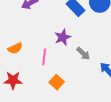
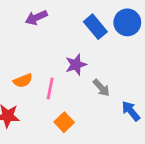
orange semicircle: (15, 48) -> (23, 81), moved

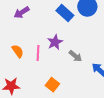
orange semicircle: (23, 81) -> (18, 51), moved, turned -96
pink line: (50, 89) -> (38, 53), moved

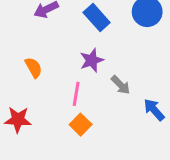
blue rectangle: (65, 13) -> (97, 17), moved
pink line: (38, 53) -> (76, 94), moved

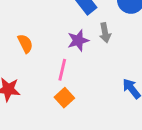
gray arrow: (121, 85) -> (105, 33), moved, turned 30

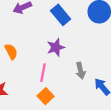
gray arrow: (105, 33) -> (81, 71), moved

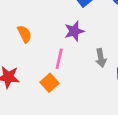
orange square: (46, 96) -> (50, 83), moved

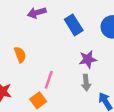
purple star: (74, 31) -> (88, 59), moved

